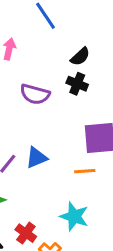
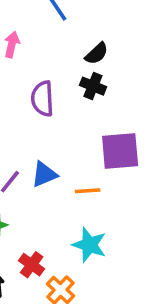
purple semicircle: (35, 94) -> (42, 99), turned 72
orange line: (85, 171) -> (88, 191), moved

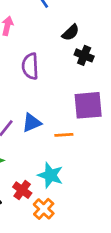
black cross: (93, 86) -> (84, 55), moved
cyan star: (89, 245) -> (50, 175), moved

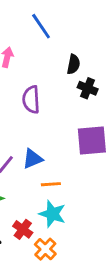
black semicircle: (71, 33) -> (74, 64), turned -36
orange line: (64, 135) -> (51, 184), moved

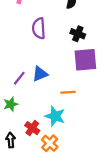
black cross: (88, 88) -> (78, 34), moved
orange line: (51, 184) -> (68, 92), moved

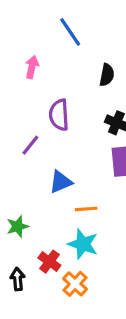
purple line: (19, 78) -> (30, 145), moved
orange line: (68, 92) -> (86, 209), moved

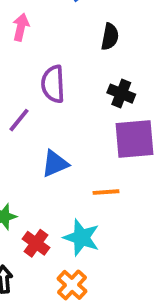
orange line: (86, 209) -> (106, 192), moved
red cross: (49, 262) -> (36, 243), moved

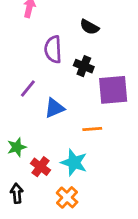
black semicircle: (110, 37) -> (89, 27), moved, turned 108
black cross: (121, 94) -> (84, 66), moved
purple line: (19, 120) -> (28, 88), moved

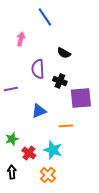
purple line: (28, 88) -> (11, 89), moved, turned 40

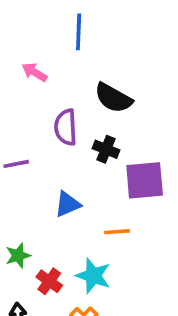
blue line: (45, 17) -> (79, 32), turned 36
pink arrow: (21, 39) -> (35, 72), turned -72
black semicircle: (64, 53) -> (113, 98), size x1.5

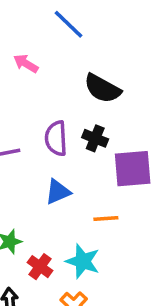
blue line: (79, 32) -> (68, 24), turned -48
purple semicircle: (66, 127) -> (56, 138), moved

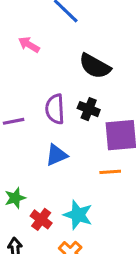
orange line: (106, 219) -> (110, 172), moved

